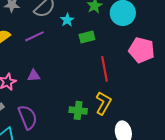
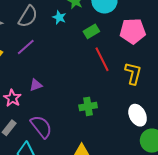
cyan star: (67, 20) -> (59, 17), moved
green rectangle: (87, 37) -> (91, 31), moved
yellow L-shape: (103, 103) -> (133, 73), moved

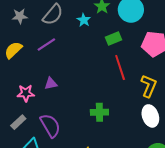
pink star: (12, 98) -> (26, 93), turned 30
white ellipse: (138, 115) -> (150, 116), moved

